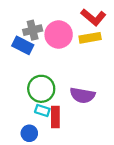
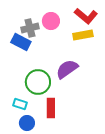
pink circle: (59, 35) -> (51, 21), moved, size x0.7
purple semicircle: (82, 95) -> (67, 69), moved, turned 135
cyan rectangle: (42, 110) -> (20, 104), moved

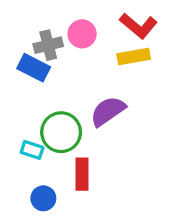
cyan rectangle: (20, 104) -> (32, 150), moved

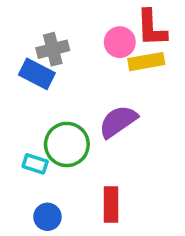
red L-shape: (138, 26) -> (152, 28), turned 48
pink circle: (82, 34) -> (120, 42), moved
red rectangle: (82, 174) -> (111, 204), moved

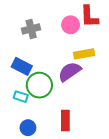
yellow rectangle: (146, 62) -> (84, 54), moved
blue rectangle: (37, 74) -> (22, 66), moved

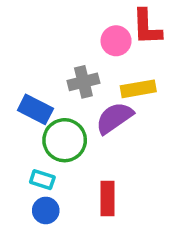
gray cross: (31, 29) -> (83, 82), moved
cyan rectangle: (21, 97) -> (42, 180), moved

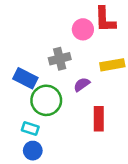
yellow rectangle: (138, 89) -> (112, 65), moved
purple semicircle: (114, 118) -> (82, 84), size x0.6
red rectangle: (107, 198) -> (99, 119), moved

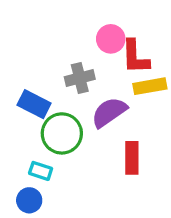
red L-shape: (105, 20) -> (135, 57), moved
purple semicircle: (82, 84) -> (109, 112), size x1.6
blue circle: (33, 151) -> (29, 200), moved

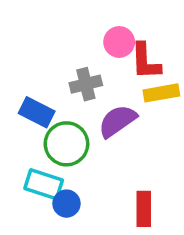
red rectangle: (132, 158) -> (144, 209), moved
cyan rectangle: (41, 171) -> (44, 184), size x1.5
blue circle: (29, 200) -> (66, 204), moved

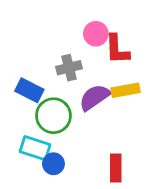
yellow rectangle: (161, 93) -> (126, 90), moved

